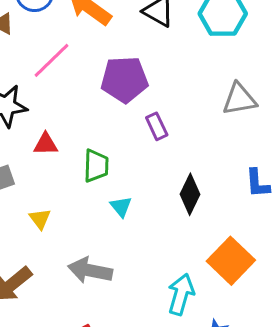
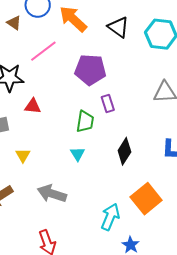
green trapezoid: (96, 166) -> (85, 122), moved

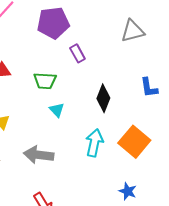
green trapezoid: (85, 122) -> (45, 81), moved, turned 95
cyan arrow: (110, 217) -> (94, 143), moved

